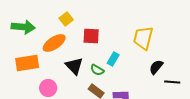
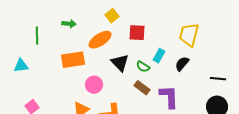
green arrow: (23, 27) -> (69, 24), size x0.6
black semicircle: (156, 67) -> (182, 64), moved

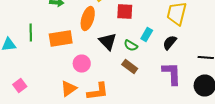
green line: (37, 36) -> (31, 32), moved
orange ellipse: (100, 40) -> (88, 18), turned -40
purple L-shape: (169, 97) -> (172, 74), moved

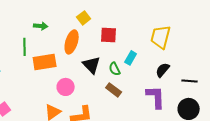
green line: (31, 32) -> (25, 47), moved
black semicircle: (170, 42) -> (163, 70), moved
green semicircle: (131, 46) -> (115, 69), turned 32

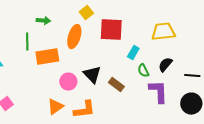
red square: (109, 35) -> (111, 30), size x1.4
yellow trapezoid: (161, 37) -> (163, 32), turned 70
black triangle: (92, 65) -> (92, 75), moved
green semicircle: (115, 69) -> (143, 71), moved

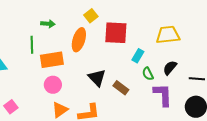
pink circle: (68, 82) -> (53, 85), moved

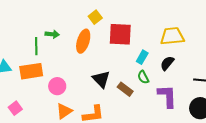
green arrow: (48, 24) -> (52, 34), moved
orange rectangle: (52, 60) -> (31, 71), moved
black semicircle: (170, 68) -> (167, 63), moved
green semicircle: (148, 74) -> (143, 77), moved

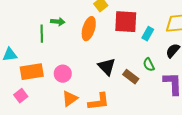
cyan rectangle: (142, 57) -> (148, 34), moved
orange rectangle: (31, 71) -> (32, 72), moved

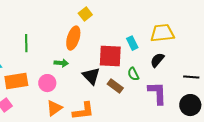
green arrow: (58, 22) -> (61, 63), moved
red square: (126, 22) -> (110, 56), moved
cyan rectangle: (148, 34) -> (132, 43), turned -56

